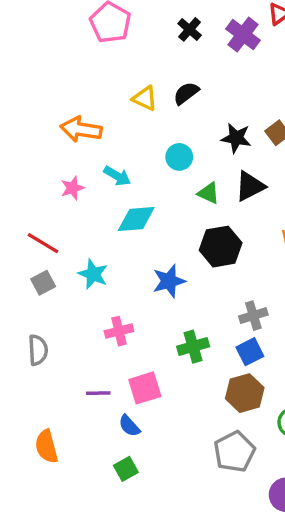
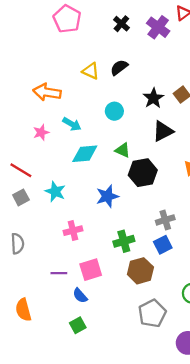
black star: (236, 138) -> (153, 98), turned 30
green triangle: (209, 193) -> (123, 150), moved
brown hexagon: (245, 393) -> (140, 271), moved

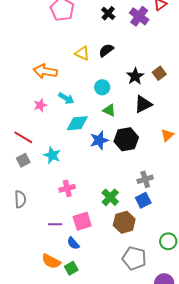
green triangle: (123, 150) -> (109, 110), moved
blue star: (107, 196) -> (99, 140), moved
green cross: (124, 241) -> (110, 197), turned -30
orange semicircle: (23, 310) -> (51, 261), moved, turned -48
gray pentagon: (152, 313) -> (134, 258), turned -30

